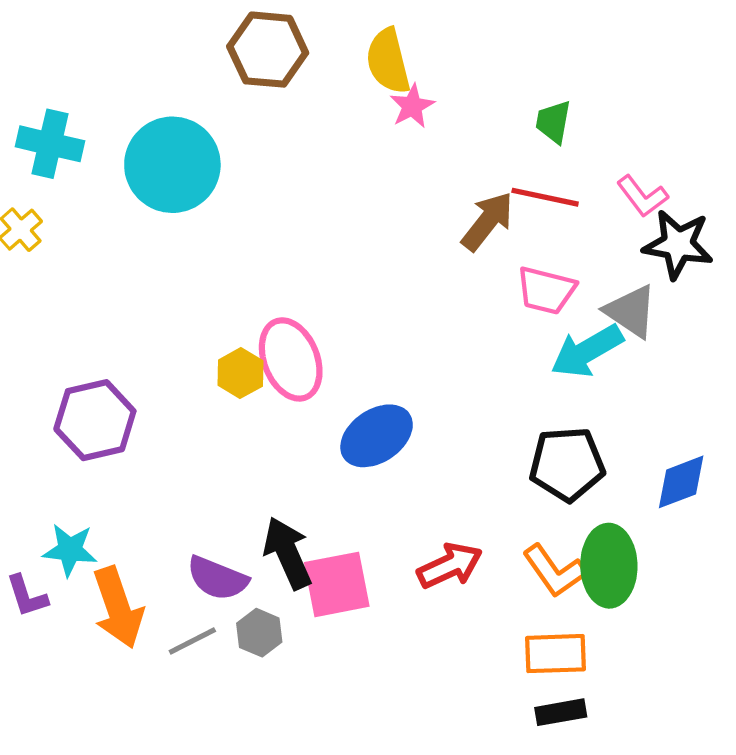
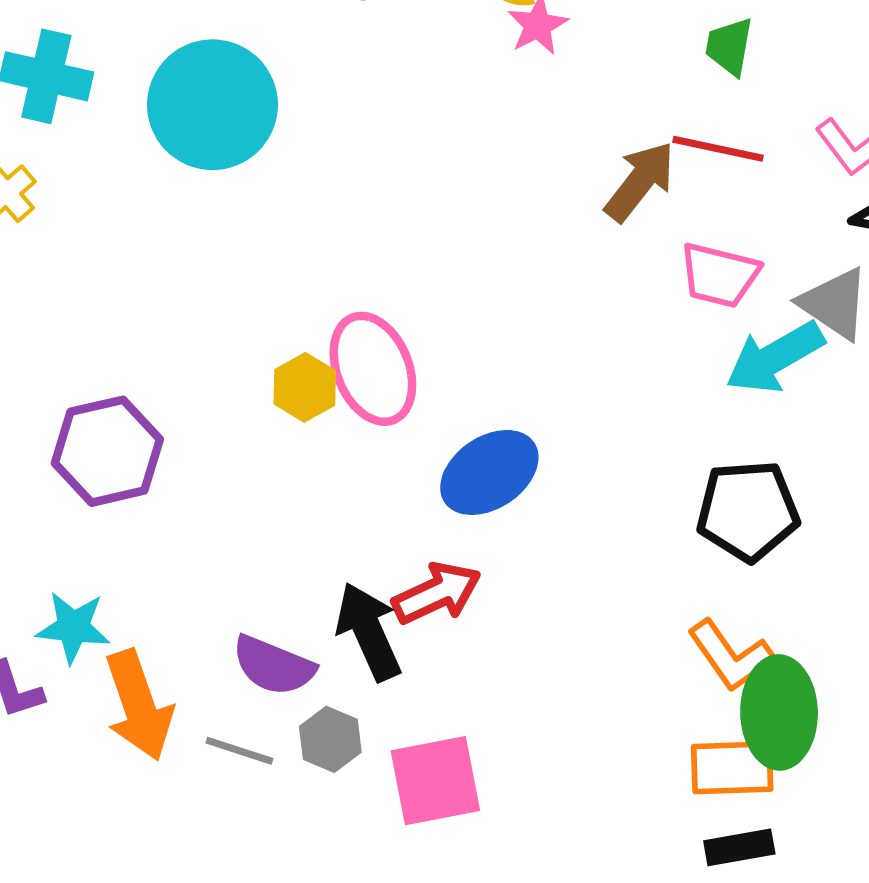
red arrow: (450, 566) -> (437, 593), moved
green ellipse: (609, 566) -> (779, 712), moved
pink square: (337, 584) -> (435, 781), moved
gray line: (192, 641) -> (239, 751), turned 45

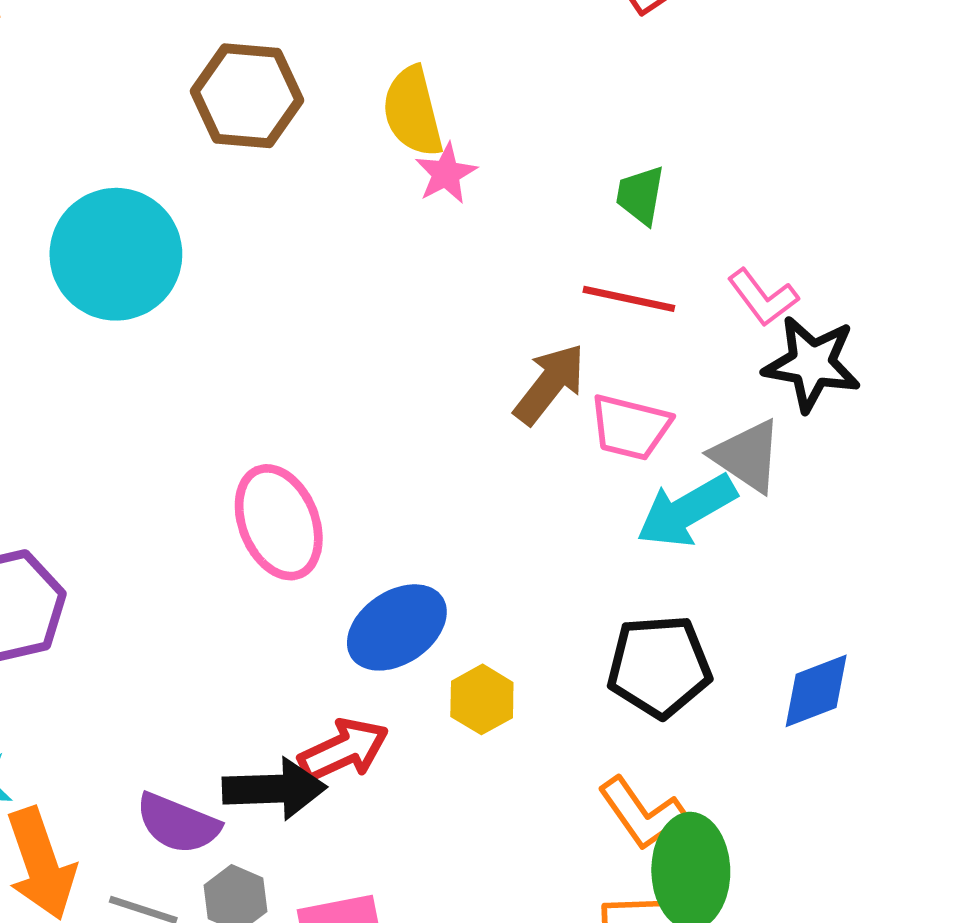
brown arrow: (640, 181) -> (550, 384), moved
yellow hexagon: (305, 387) -> (482, 699), moved
black arrow: (369, 632) -> (274, 789), turned 112

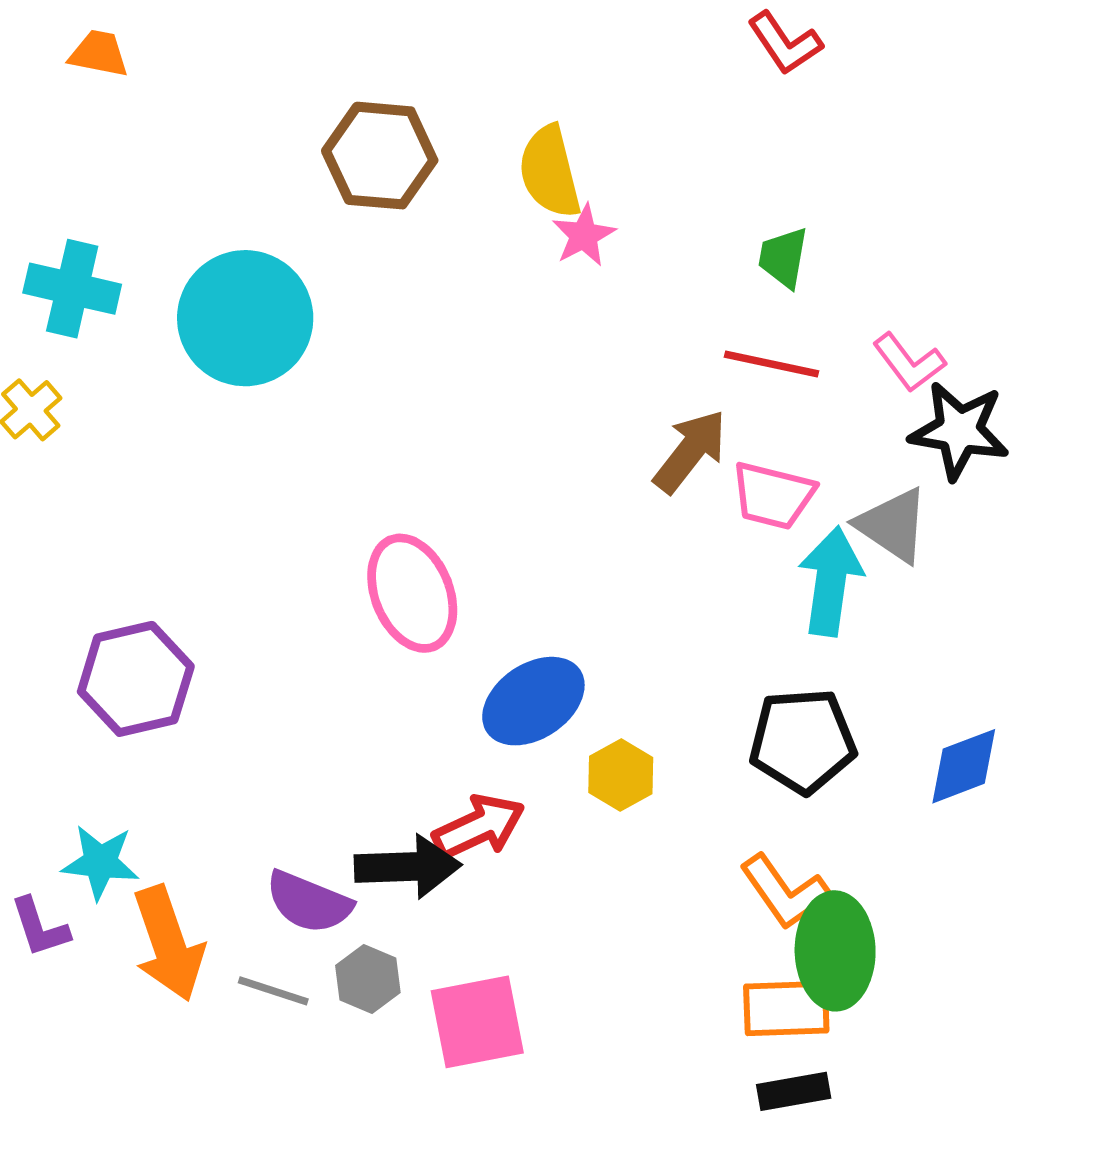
cyan arrow: (686, 511) -> (831, 581), turned 128

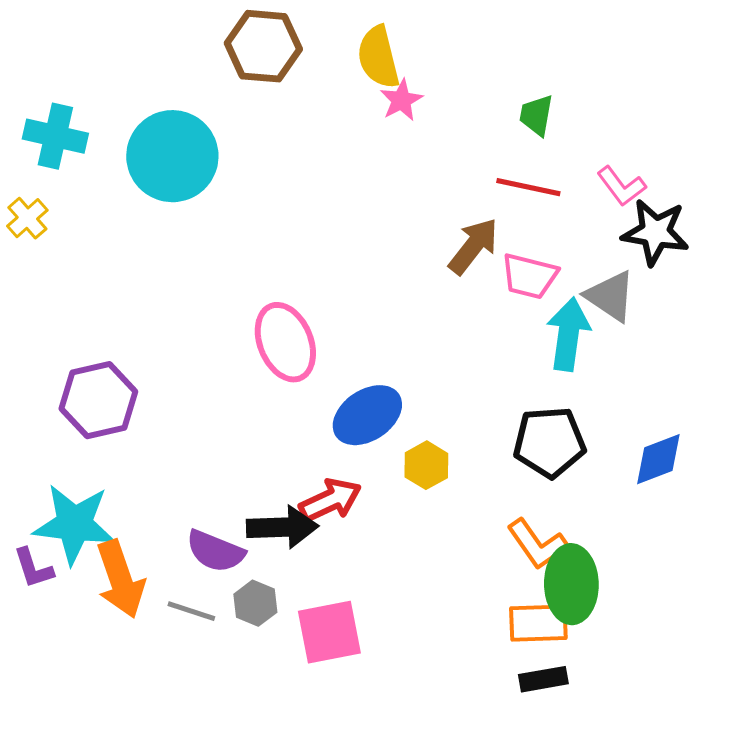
cyan star: (100, 862) -> (74, 524), size x1.6

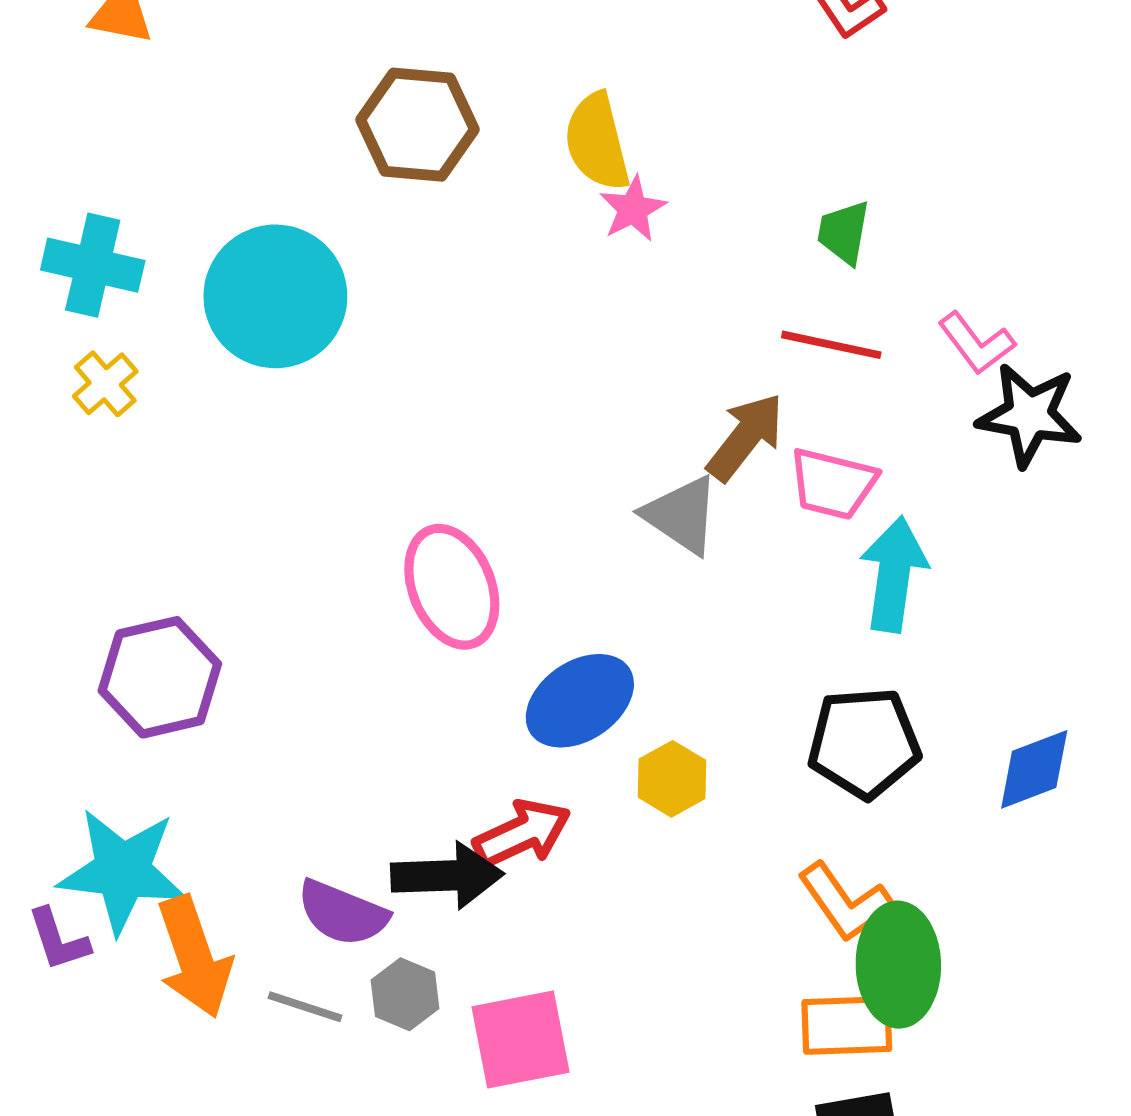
yellow cross: (27, 218) -> (105, 384), moved
gray triangle: (610, 296) -> (681, 515), moved

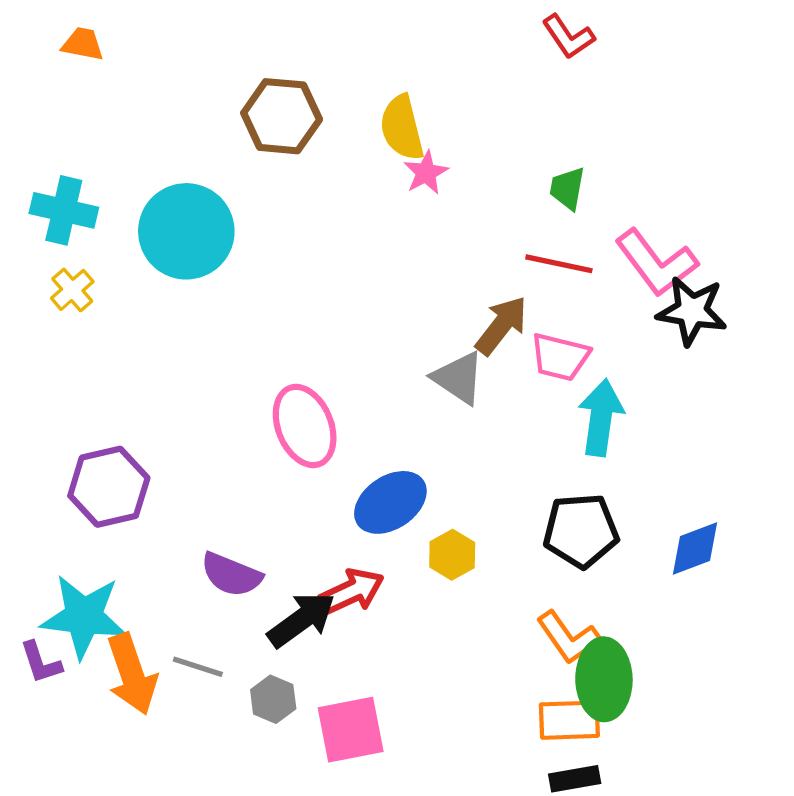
pink L-shape: (976, 343) -> (656, 263), size x1.6
black arrow: (447, 876) -> (301, 620), turned -34
purple semicircle: (343, 913) -> (231, 575), moved
gray line: (305, 1007) -> (198, 667), moved

